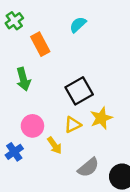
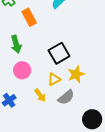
pink circle: (32, 126) -> (22, 70), moved
gray semicircle: (88, 167) -> (66, 97), moved

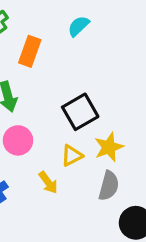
orange rectangle: (29, 17) -> (30, 51), turned 48
gray semicircle: (66, 97) -> (109, 186), moved, turned -36

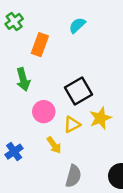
pink circle: (18, 140) -> (44, 112), moved
gray semicircle: (109, 186) -> (73, 176), moved

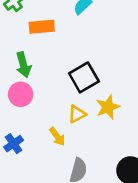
orange rectangle: (40, 45) -> (42, 27), turned 65
pink circle: (44, 112) -> (21, 94), moved

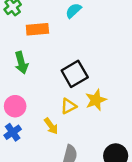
pink circle: (21, 94) -> (15, 106), moved

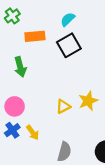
black square: (75, 74) -> (69, 45), moved
yellow arrow: (51, 126) -> (33, 132), moved

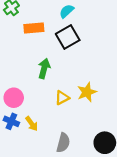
green arrow: (20, 67) -> (44, 69), moved, turned -150
blue cross: (12, 130) -> (11, 121), turned -32

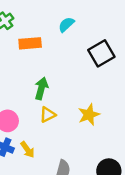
black square: (68, 37) -> (101, 53), moved
yellow triangle: (62, 98) -> (48, 115), moved

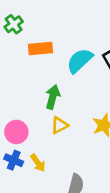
cyan semicircle: (66, 25) -> (80, 61), moved, size x1.5

